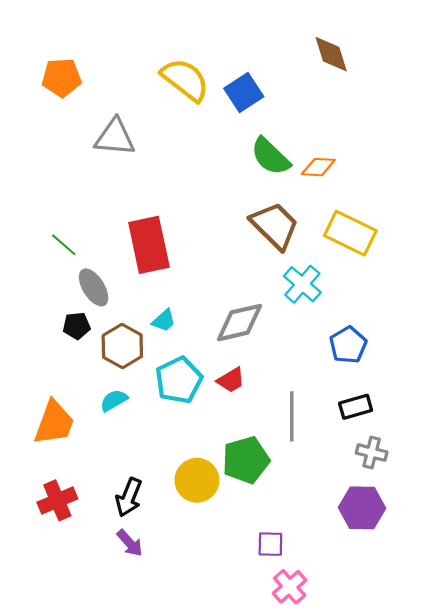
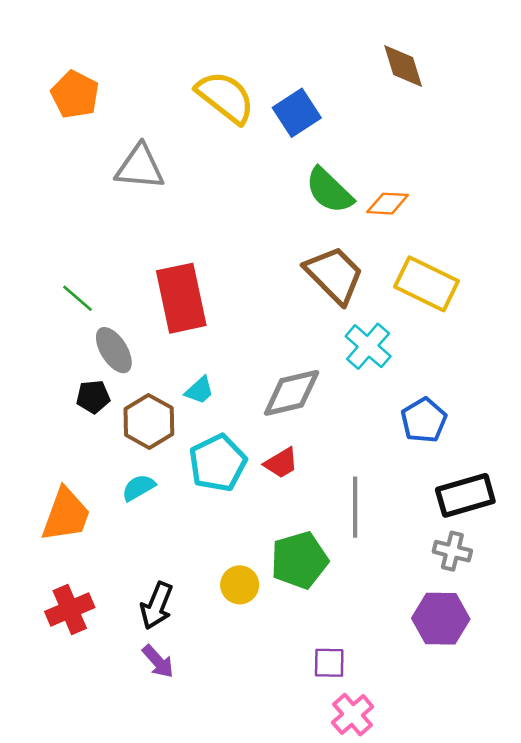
orange pentagon: (62, 78) -> (75, 95), turned 30
black rectangle: (356, 407) -> (465, 495), moved, size x1.4
yellow circle: (197, 480) -> (240, 585), size x0.7

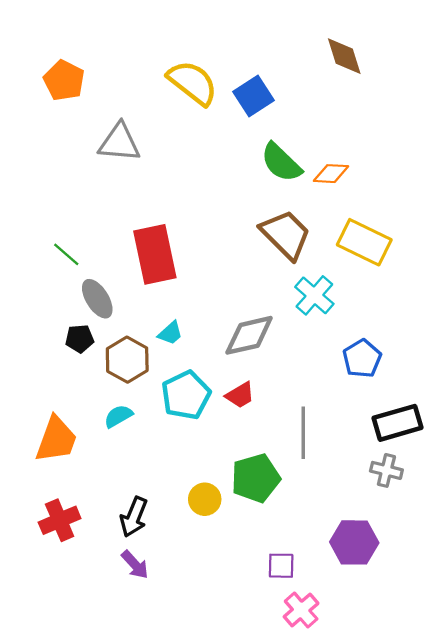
purple hexagon: (441, 619) -> (354, 542), moved

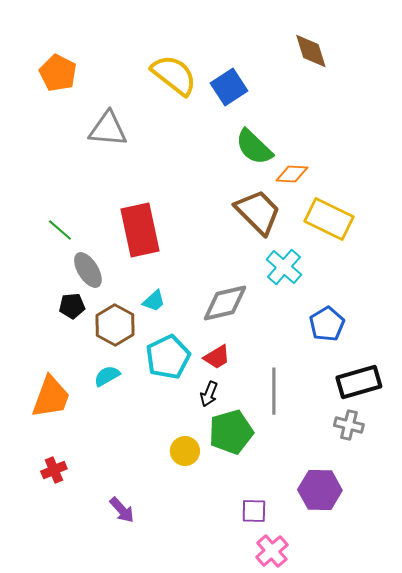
orange diamond: (331, 174) -> (292, 174), moved
black arrow: (134, 517) -> (209, 394), moved, size x0.7
red cross: (60, 520) -> (54, 470), size x0.7

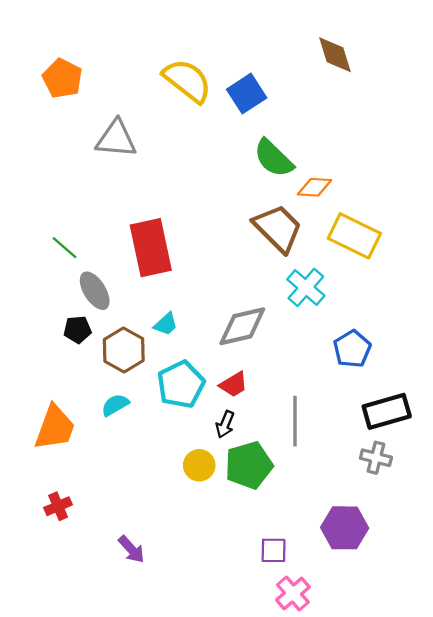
yellow circle: (185, 451) -> (199, 465), moved

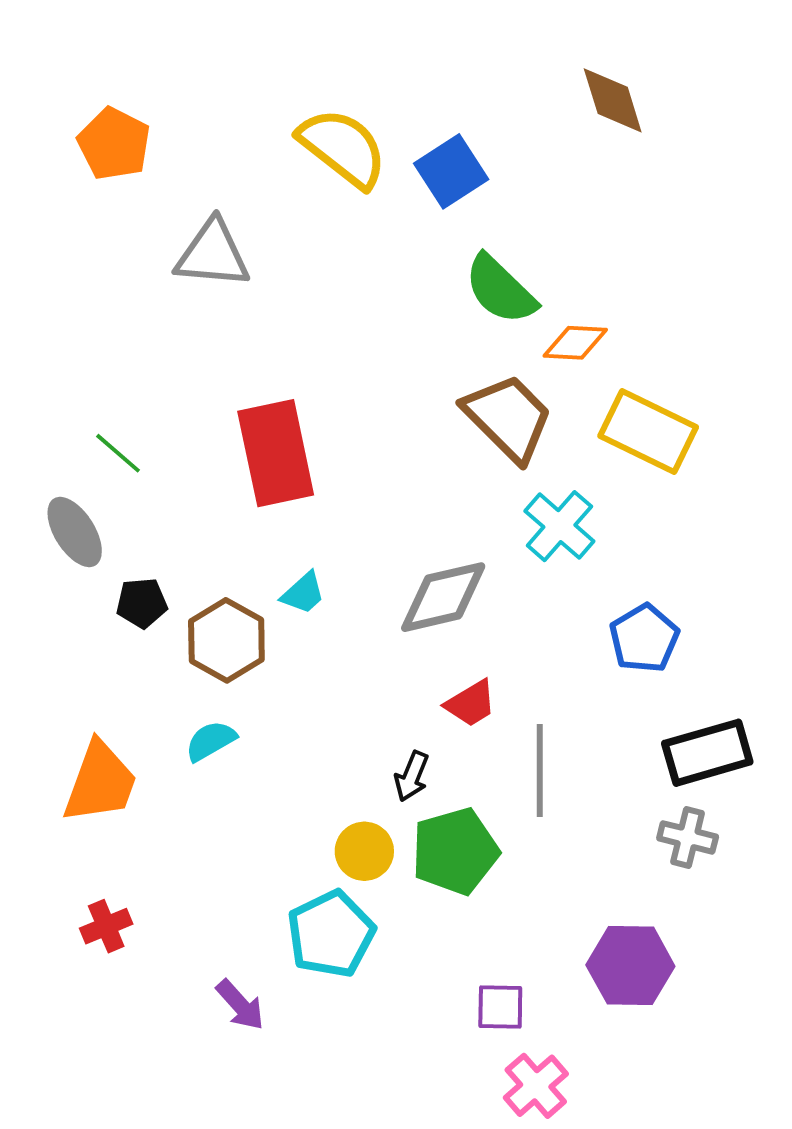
gray ellipse: (95, 291) -> (75, 532), moved
cyan pentagon: (181, 384) -> (331, 934), moved
red trapezoid: (234, 384) -> (471, 703), moved

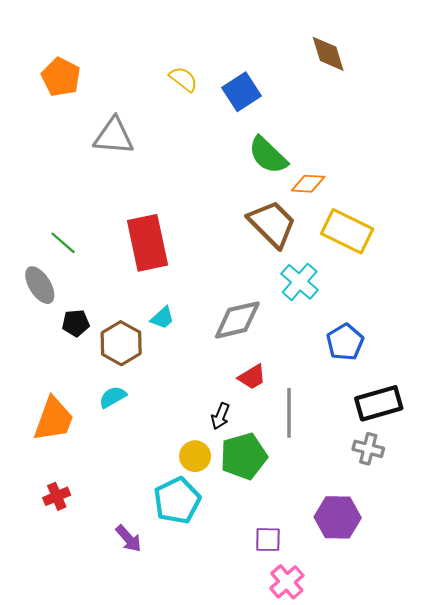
yellow semicircle: (343, 148) -> (183, 79), size x0.6

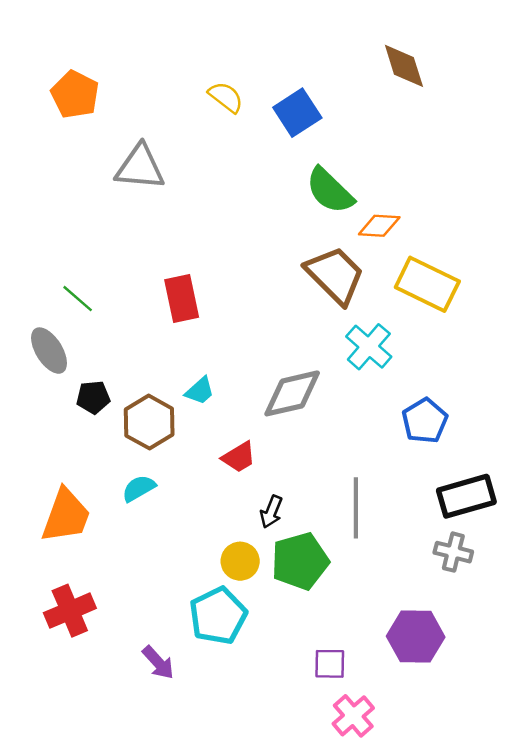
red rectangle: (148, 243) -> (182, 299), size x0.7
red trapezoid: (252, 377) -> (239, 457), moved
red cross: (57, 496) -> (70, 611), size x1.5

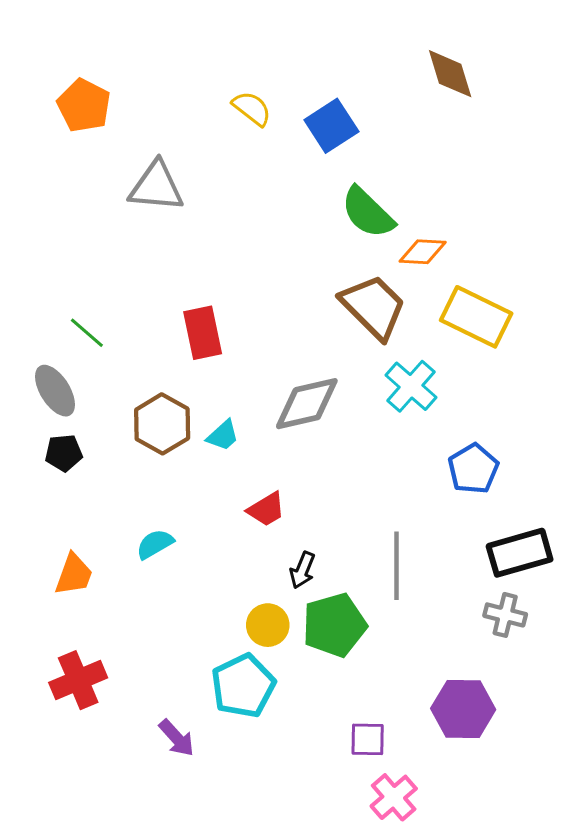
gray diamond: (292, 393) -> (307, 404), moved
black pentagon: (93, 397) -> (64, 453), moved
brown hexagon: (149, 422) -> (162, 424), moved
orange trapezoid: (66, 516) -> (74, 574), size x0.7

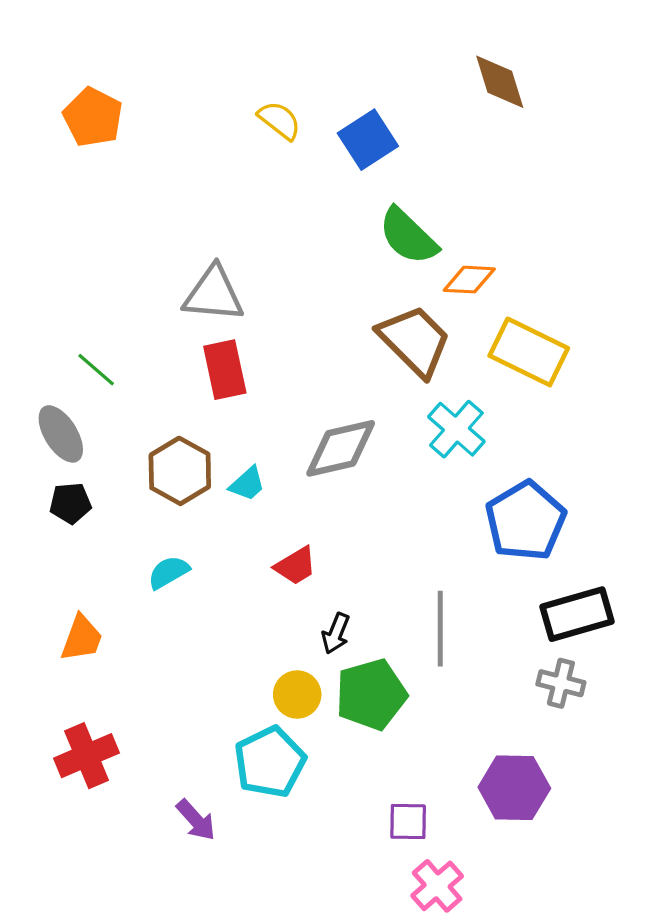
gray triangle: (156, 187) -> (214, 294), moved
blue pentagon: (473, 469) -> (526, 521), size x1.4
cyan semicircle: (155, 544) -> (169, 572), moved

